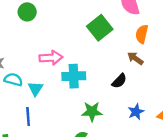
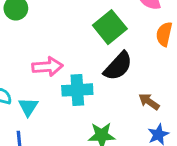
brown arrow: (135, 58) -> (149, 102), moved
black semicircle: (119, 81) -> (118, 66), moved, size x1.5

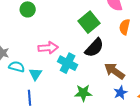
cyan cross: (77, 90) -> (68, 63), turned 30
brown arrow: (149, 102) -> (114, 71), size x1.5

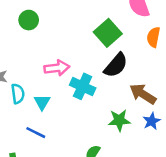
cyan semicircle: (17, 67) -> (18, 94), turned 70
green star: (83, 93) -> (119, 120), moved
blue line: (29, 98) -> (36, 133), turned -56

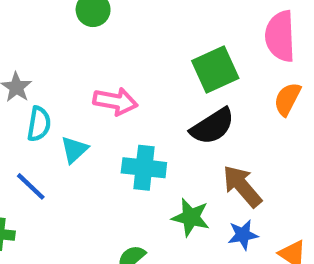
cyan cross: (83, 86) -> (144, 168), moved, turned -35
blue line: (36, 133) -> (31, 186), moved

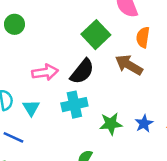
black semicircle: (212, 126) -> (82, 71), moved
brown arrow: (242, 186) -> (129, 65), moved

